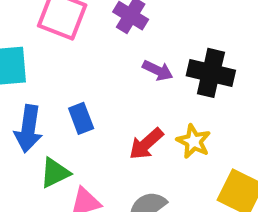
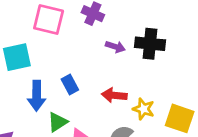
yellow star: (194, 141) -> (143, 109), moved
red arrow: (146, 144) -> (114, 95), turned 55

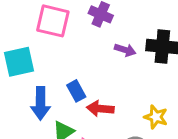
red arrow: (114, 95) -> (100, 109), moved

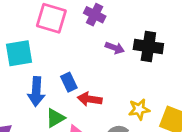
yellow star: (156, 117) -> (139, 109), turned -30

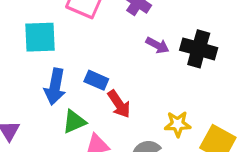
blue rectangle: (69, 82) -> (96, 80), turned -48
red arrow: (90, 99) -> (119, 104), turned -140

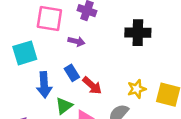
purple arrow: (157, 45) -> (76, 41), moved
blue rectangle: (96, 80) -> (72, 73), turned 49

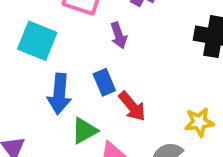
purple arrow: (76, 41) -> (119, 35), turned 49
cyan square: (25, 53) -> (37, 41), turned 30

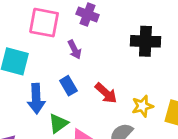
red arrow: (132, 106) -> (106, 93), moved

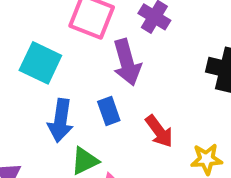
purple arrow: (75, 50) -> (127, 62), size x1.6

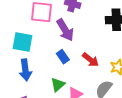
blue arrow: (60, 120) -> (25, 70), moved

